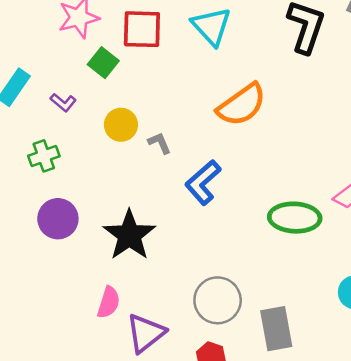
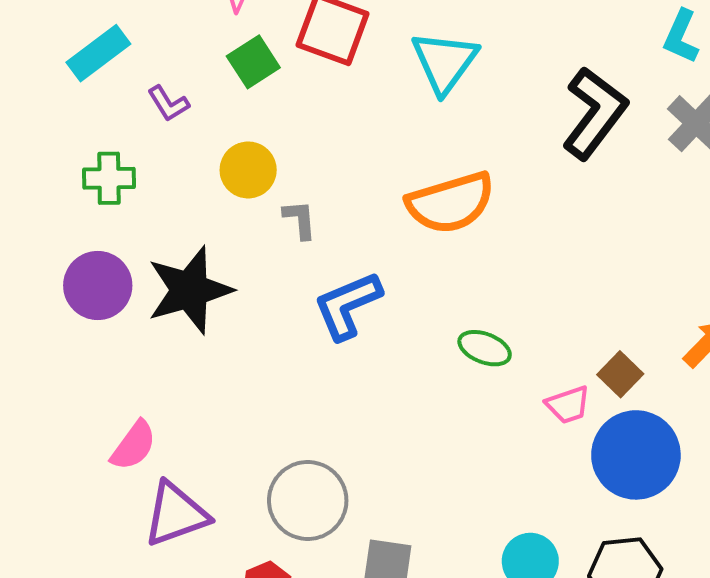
green ellipse: (295, 218) -> (485, 348), moved, size x0.6
black star: (129, 235) -> (190, 290), moved

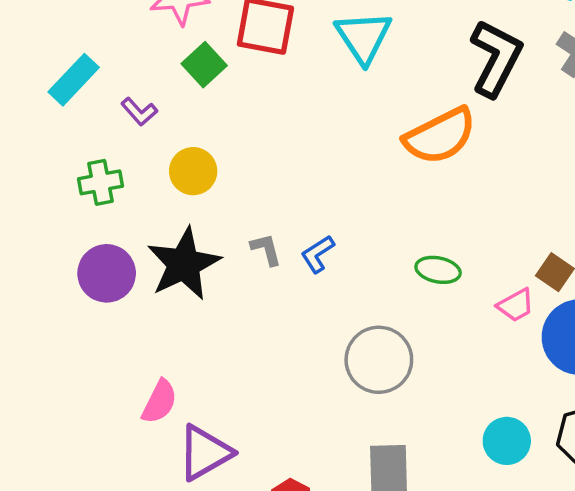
yellow circle: (248, 170) -> (193, 171), moved
orange semicircle: (451, 203) -> (440, 136), moved
gray L-shape: (300, 219) -> (266, 249), moved
blue L-shape: (348, 305) -> (318, 254), size x0.6
gray circle: (308, 501) -> (379, 360), moved

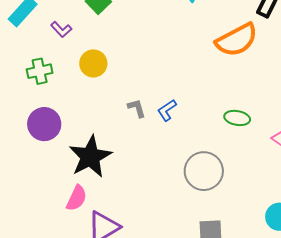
black star: (184, 264) -> (90, 157), moved

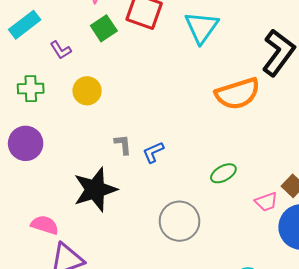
green ellipse: (237, 118) -> (223, 173), turned -50
black star: (90, 157) -> (95, 190), moved
pink semicircle: (77, 198) -> (45, 225), turned -108

